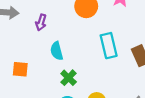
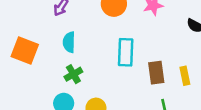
orange square: (20, 69) -> (25, 50), size x1.5

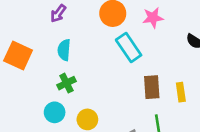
cyan rectangle: (126, 52) -> (129, 48), moved, turned -40

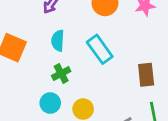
cyan rectangle: (129, 48) -> (100, 49), moved

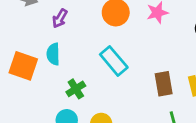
cyan semicircle: (58, 41) -> (53, 54), moved

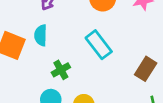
brown rectangle: (164, 84) -> (146, 69), turned 40

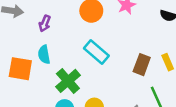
green cross: (61, 70) -> (68, 81), size x1.5

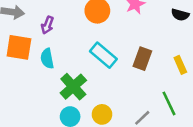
brown rectangle: (142, 65) -> (142, 59), moved
orange square: (20, 69) -> (19, 47), moved

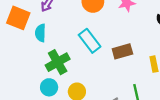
brown rectangle: (142, 59) -> (122, 51), turned 42

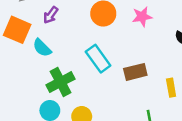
cyan semicircle: (40, 33) -> (42, 48), turned -48

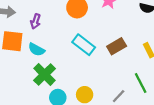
green cross: (61, 82) -> (45, 74), moved

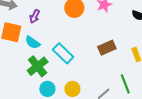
cyan rectangle: (84, 45) -> (63, 53), moved

